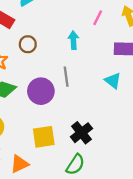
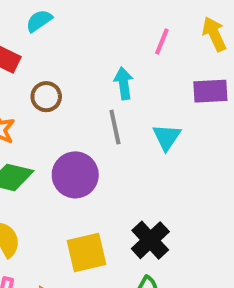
gray line: (66, 77) -> (115, 127), moved
cyan triangle: (113, 81) -> (167, 137), moved, turned 30

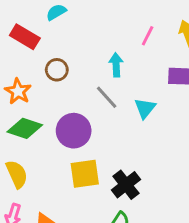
gray line: (115, 127) -> (107, 97), turned -35
yellow square: (87, 252) -> (85, 174), moved

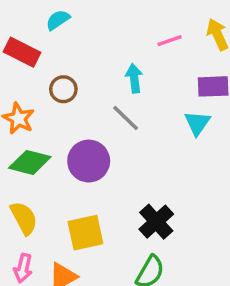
pink line: (148, 36) -> (170, 41), turned 48
cyan triangle: (145, 108) -> (197, 123), moved
yellow square: (85, 174) -> (85, 233), moved

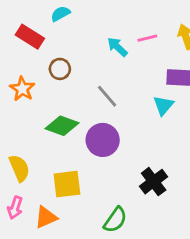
cyan arrow: (134, 78) -> (117, 47), moved, turned -45
purple circle: (89, 161) -> (103, 140), moved
green diamond: (30, 162) -> (62, 126), moved
black cross: (156, 222) -> (154, 182), moved

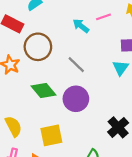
brown circle: (60, 69) -> (38, 47), size x1.6
green diamond: (62, 126) -> (44, 91), turned 35

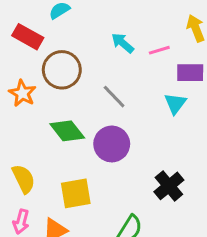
pink line: (104, 17) -> (159, 50), moved

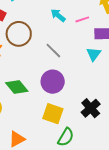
green diamond: (67, 131) -> (17, 87), moved
yellow square: (76, 193) -> (53, 114), moved, turned 30

